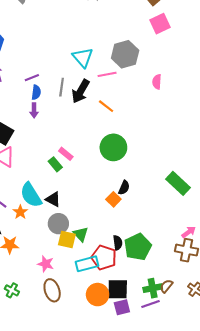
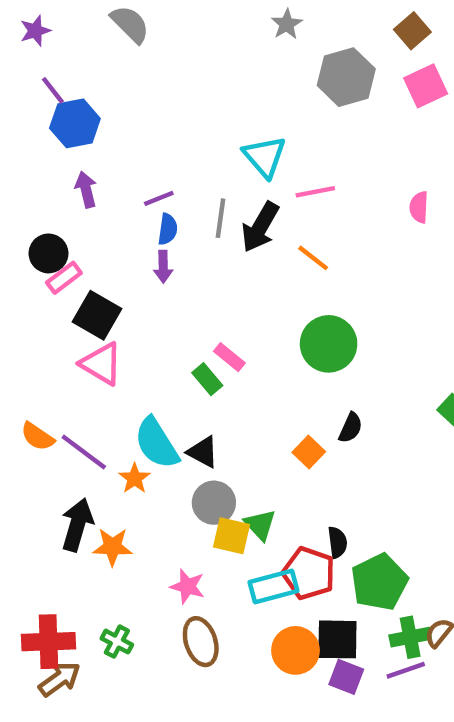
gray hexagon: (125, 54) -> (346, 77), moved
orange square: (113, 199) -> (309, 452), moved
green pentagon: (138, 247) -> (379, 582), moved
purple square: (122, 307) -> (346, 677), turned 35

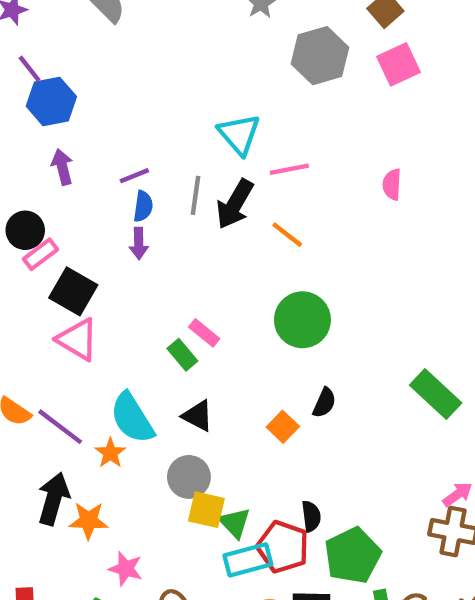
black triangle: (203, 452) -> (198, 416), moved
green triangle: (260, 525) -> (235, 523), moved
pink star: (187, 586) -> (126, 569), moved

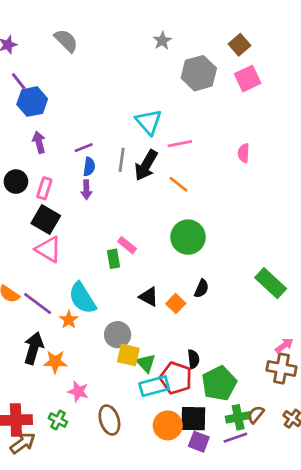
pink rectangle: (40, 254) -> (44, 188), moved, turned -35
green rectangle: (182, 355) -> (113, 259), turned 30
black triangle: (198, 416) -> (149, 297), moved

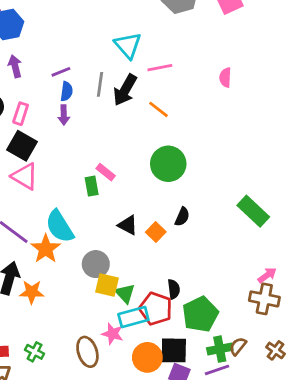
orange star: (69, 320) -> (46, 249), size x1.5
pink star: (78, 392) -> (113, 334), moved

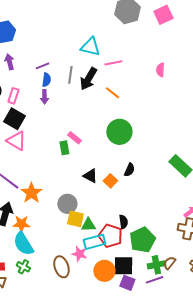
cyan triangle: (128, 45) -> (90, 47), turned -35
cyan semicircle: (60, 226) -> (23, 244), moved
green triangle: (125, 293) -> (88, 225), turned -49

